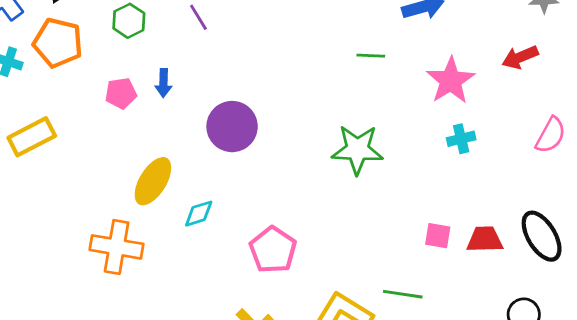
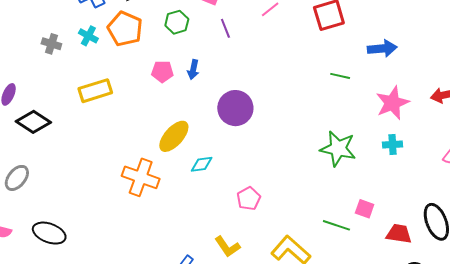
green star: (357, 150) -> (338, 149), moved
red trapezoid: (485, 239) -> (399, 234), moved
pink pentagon: (273, 250) -> (249, 198), size x0.7
green line: (403, 294) -> (336, 225), moved

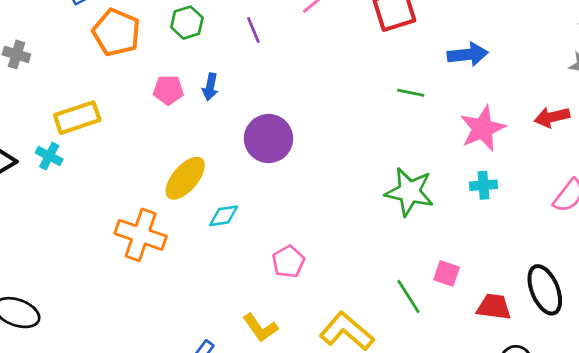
cyan cross: (88, 36) -> (49, 156), moved
green line: (336, 225) -> (409, 297), turned 40

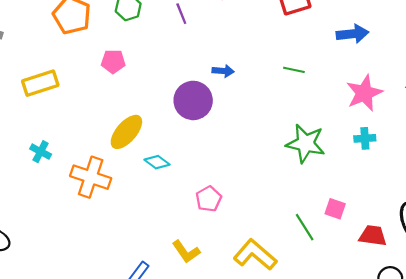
blue arrow: (210, 87) -> (223, 71), moved, turned -96
green line: (411, 93) -> (294, 70), moved
cyan cross: (49, 156) -> (41, 152), moved
cyan diamond: (224, 216) -> (157, 162), turned 45

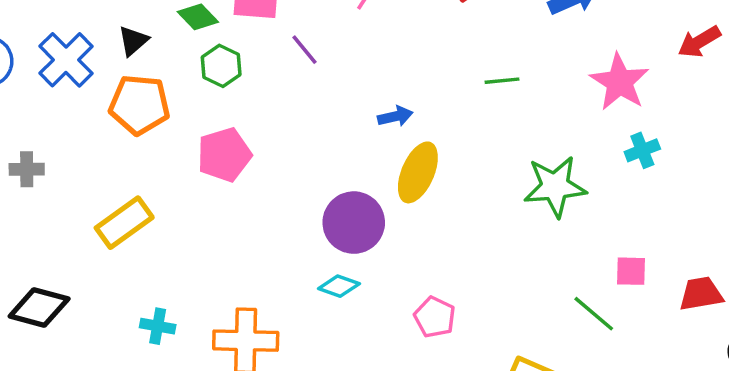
pink pentagon: (113, 61) -> (224, 155), size x1.4
purple circle: (193, 100) -> (354, 223), moved
yellow ellipse: (126, 132) -> (418, 172), moved

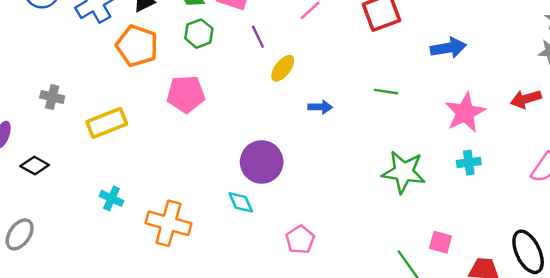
blue arrow: (395, 116) -> (320, 107), moved
gray cross: (27, 169) -> (52, 97), moved
yellow ellipse: (418, 172) -> (283, 68), moved, size x0.7
cyan diamond: (339, 286) -> (241, 202), turned 32
black diamond: (39, 307) -> (35, 166), size x0.7

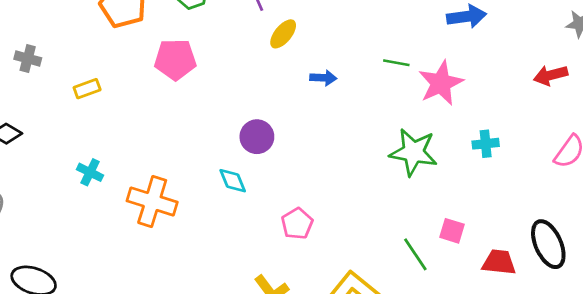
pink star: (465, 112) -> (441, 83), moved
yellow rectangle: (107, 123) -> (87, 89), size x0.6
purple circle: (262, 162) -> (257, 137), size x0.7

